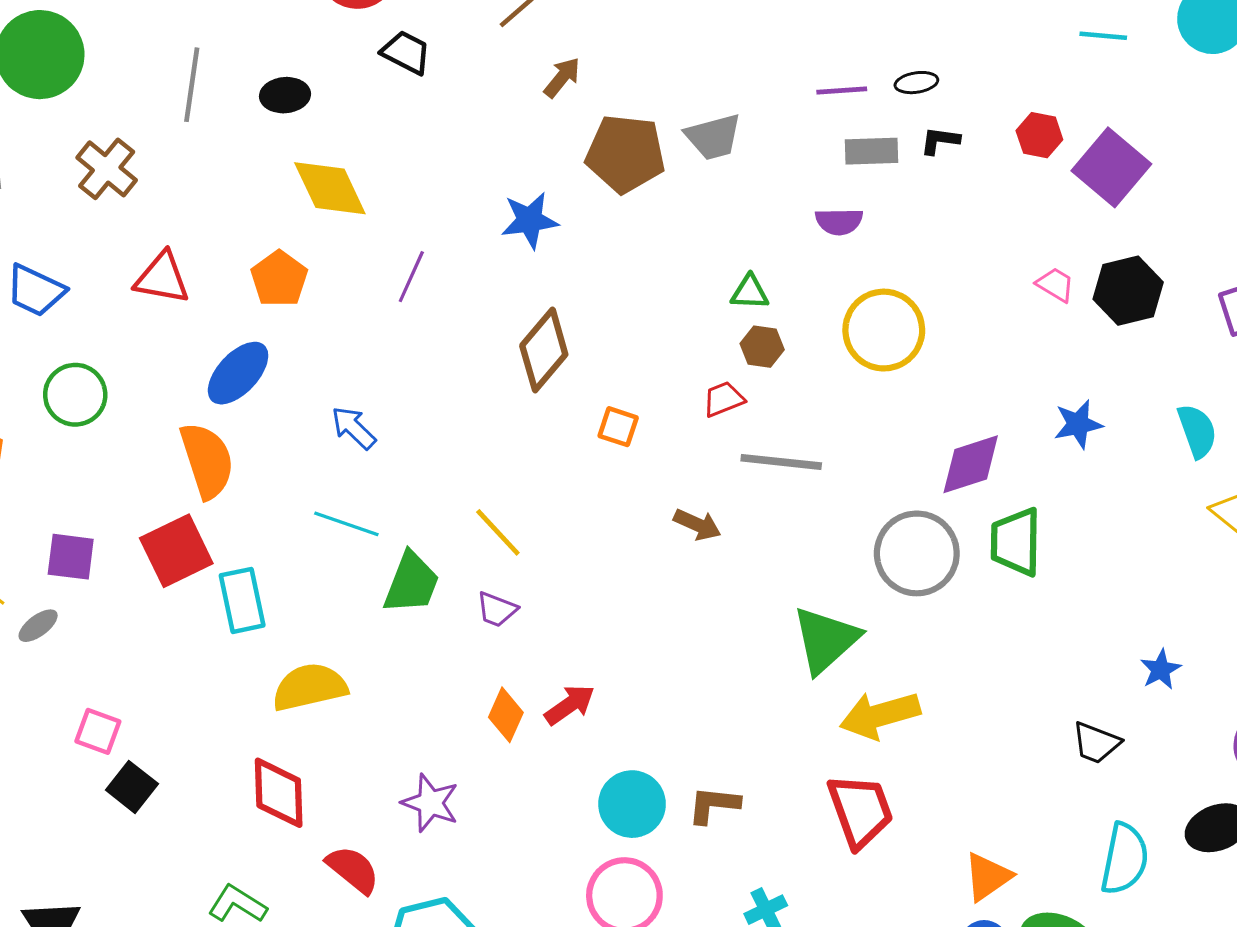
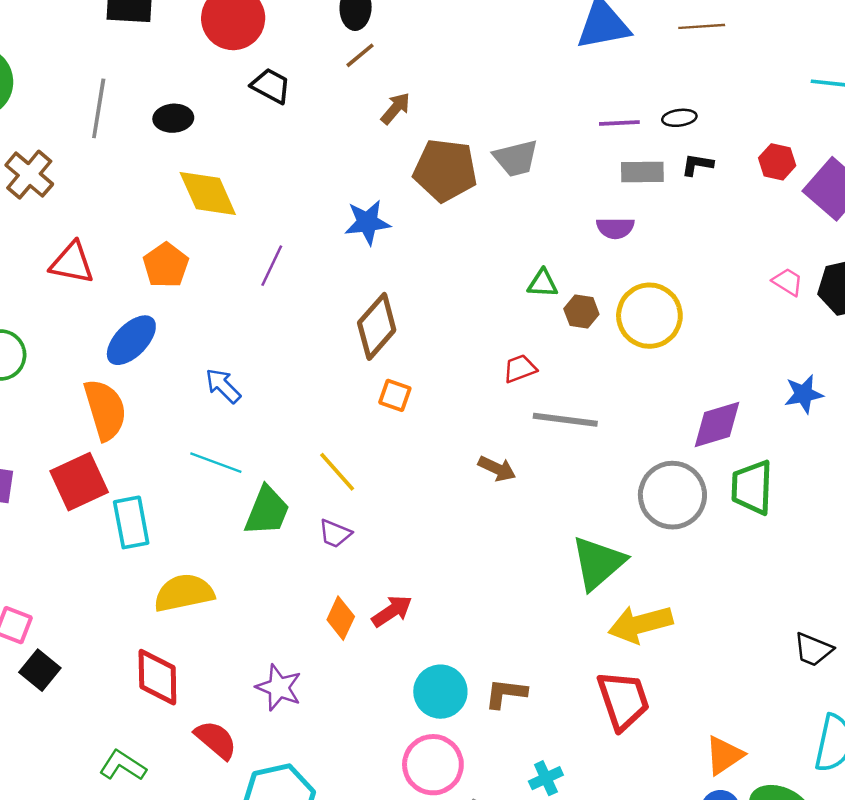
brown hexagon: (762, 347) -> (581, 312), moved
orange square: (618, 427) -> (395, 395), moved

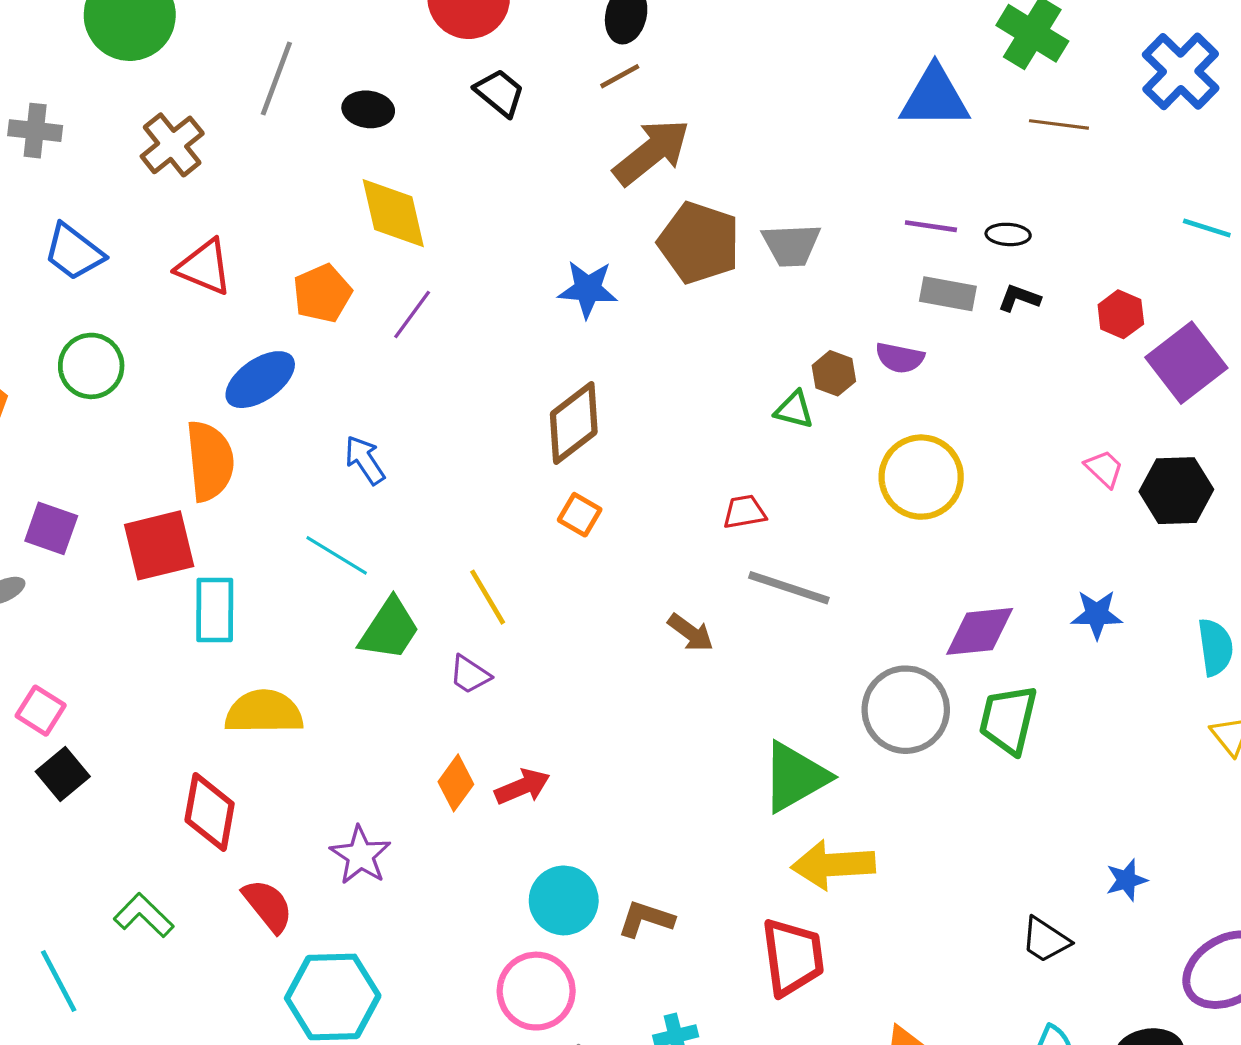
brown arrow: (396, 108) -> (652, 152), size x1.8
purple line: (272, 266) -> (412, 314), moved
brown hexagon: (581, 312) -> (834, 373), moved

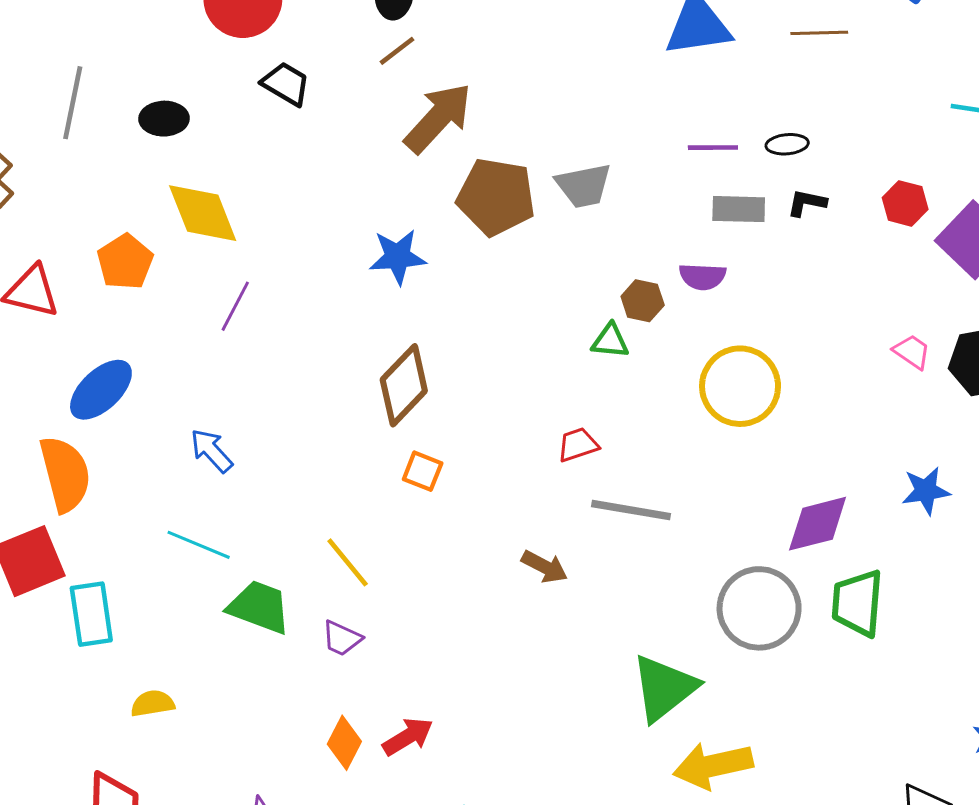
orange pentagon: (322, 293) -> (125, 262), moved
green trapezoid: (389, 629) -> (259, 607), turned -94
yellow semicircle: (264, 712) -> (153, 703), size x0.6

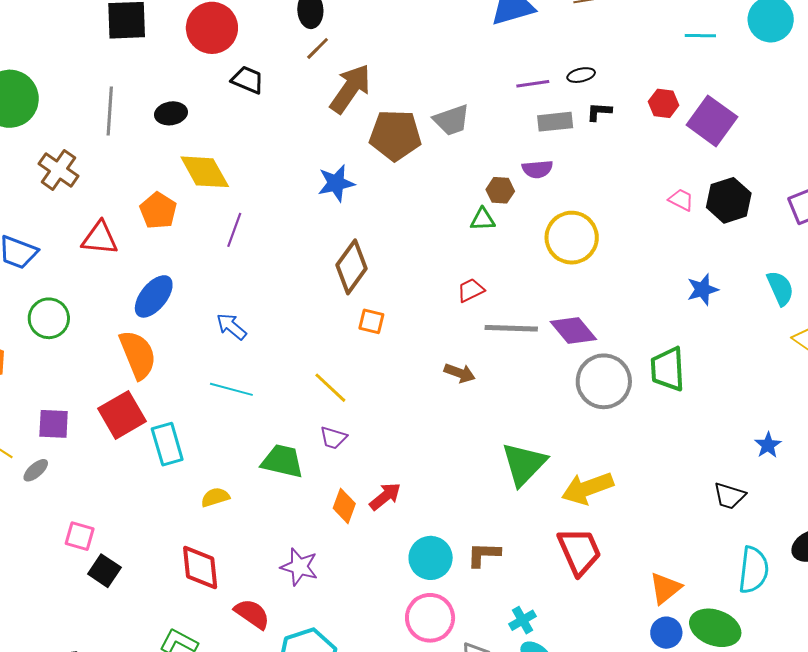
purple diamond: (818, 524) -> (573, 330), moved, turned 72
green trapezoid: (259, 607) -> (282, 461), moved
green triangle: (664, 688) -> (524, 464), moved

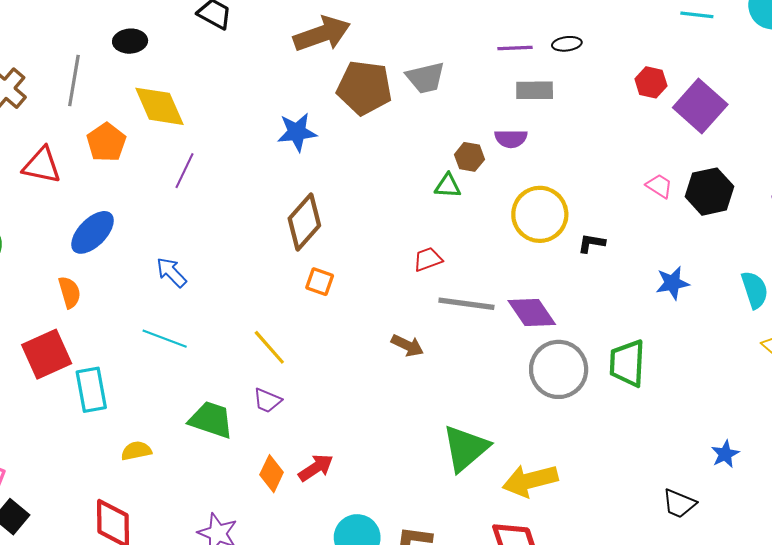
brown arrow: (350, 89) -> (322, 34), turned 30
gray line: (110, 111) -> (74, 81), moved
black L-shape: (599, 112) -> (591, 243), moved
orange semicircle: (138, 355) -> (70, 292), size x0.6

